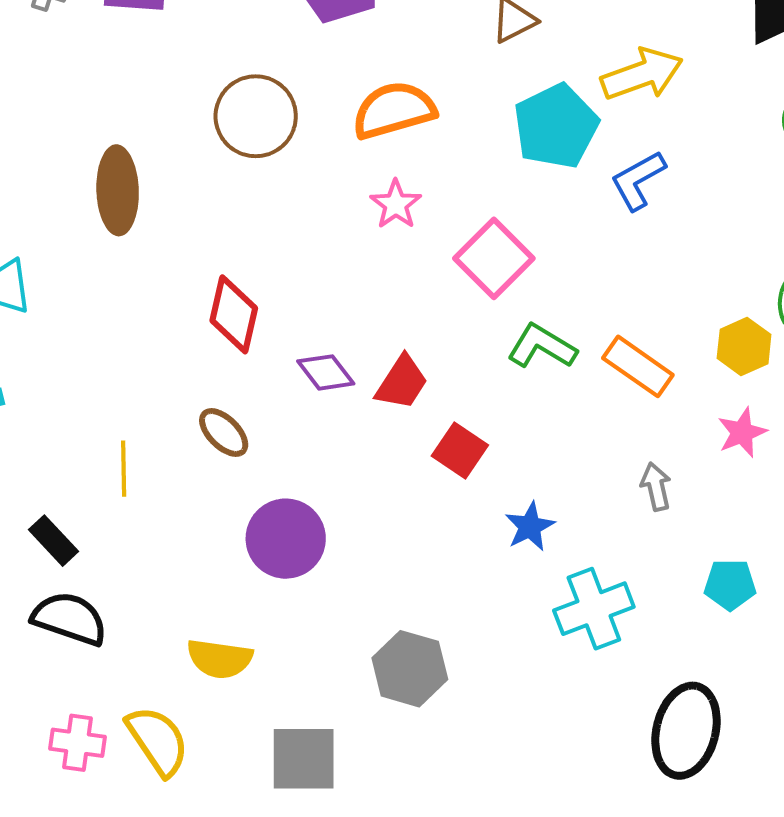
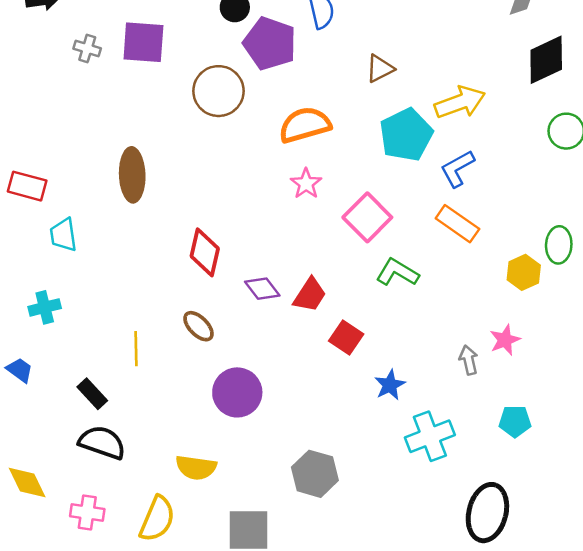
brown circle: (256, 116) -> (219, 91), moved
orange rectangle: (638, 366) -> (457, 224), moved
pink star: (742, 432) -> (505, 340), moved
yellow semicircle: (158, 741) -> (157, 519), turned 57
pink cross: (78, 743) -> (87, 513), moved

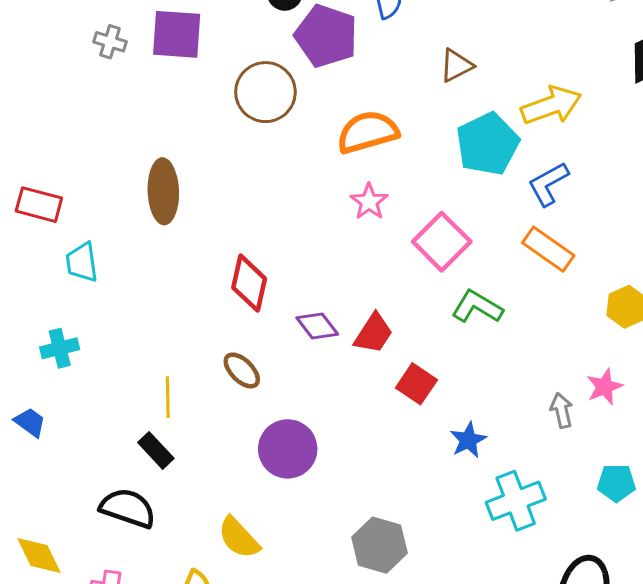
black rectangle: (92, 394) -> (156, 450), moved
yellow semicircle: (196, 468) -> (239, 538), turned 39

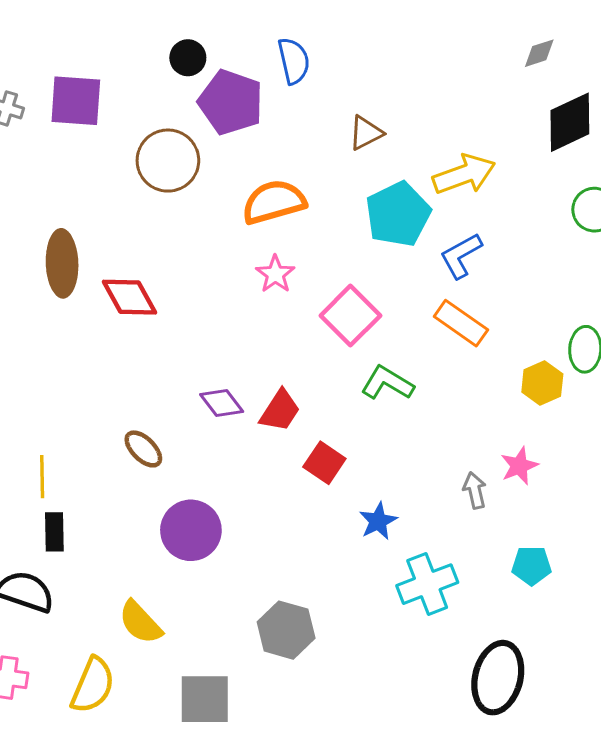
red diamond: (249, 283) -> (130, 297), moved, turned -42
yellow line: (168, 397) -> (42, 477), moved
black rectangle: (156, 450) -> (54, 532), turned 42

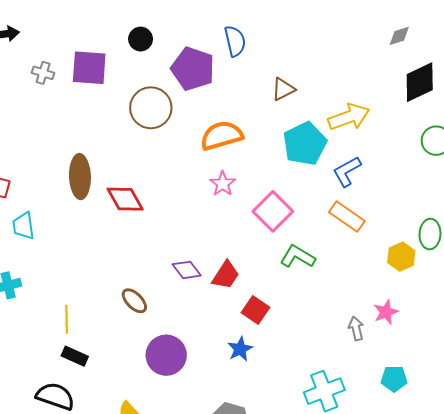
black circle: (188, 58) -> (141, 39), moved
blue star: (378, 521) -> (240, 349), moved
black rectangle: (54, 532) -> (75, 356), turned -65

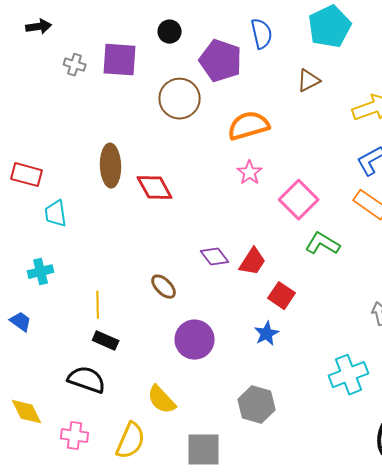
cyan pentagon: (305, 144) -> (330, 27), moved

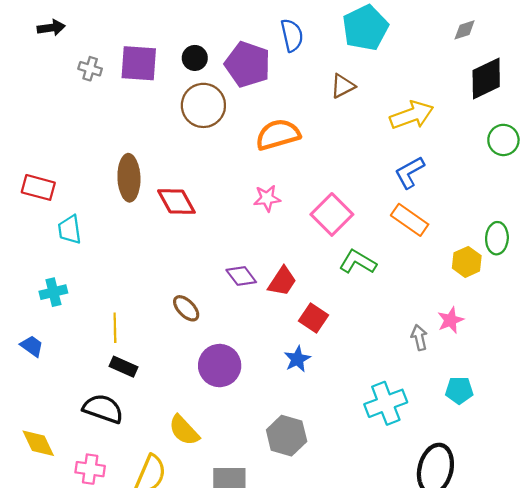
black circle: (170, 32) -> (195, 58), moved
pink star: (250, 173) -> (267, 198), moved, turned 30

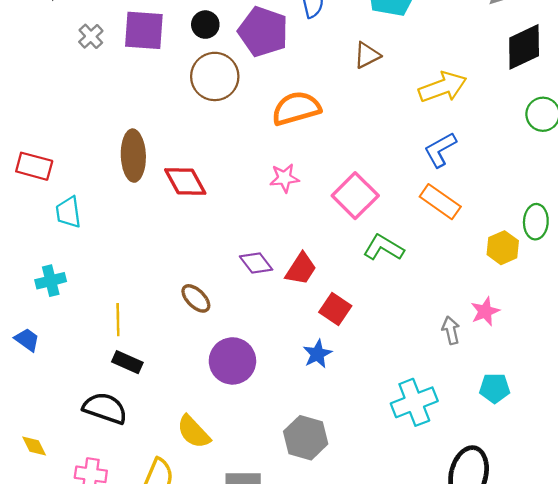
gray cross: (90, 69) -> (91, 36), turned 30
yellow diamond: (38, 443) -> (34, 446), size x0.7

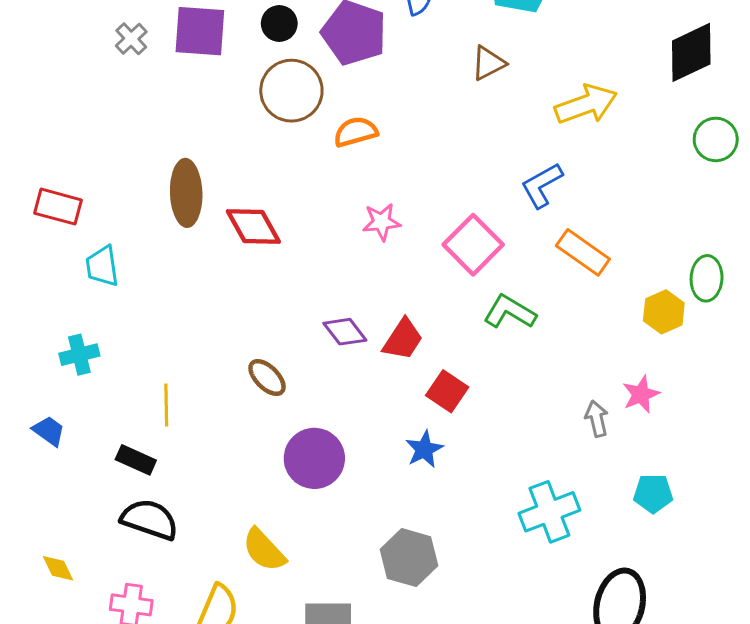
orange semicircle: (296, 108) -> (356, 132), moved, size x0.7
blue L-shape: (440, 150) -> (542, 185), moved
black rectangle: (127, 362) -> (136, 460), moved

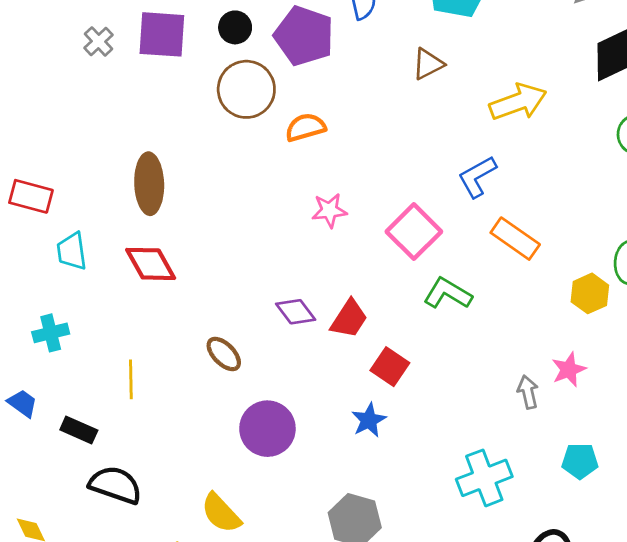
red diamond: (253, 226) -> (151, 264), moved
black rectangle: (136, 460) -> (79, 430), moved

